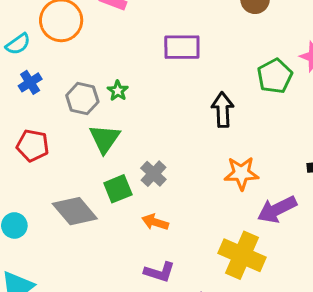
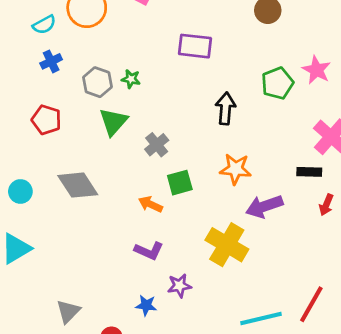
green star: (118, 91) -> (131, 79), turned -30
gray cross: (153, 174) -> (157, 145), moved
green square: (118, 189) -> (180, 183), moved

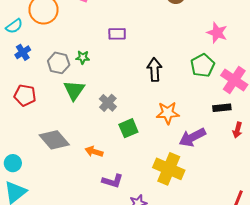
purple rectangle: (195, 46) -> (117, 34), moved, size x0.7
green pentagon: (277, 83) -> (203, 65), moved
cyan circle: (20, 191) -> (13, 163), moved
orange arrow: (150, 204) -> (94, 152), moved

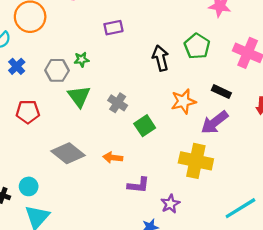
green pentagon: (203, 65) -> (197, 46), moved
black rectangle: (222, 108) -> (221, 92), moved, turned 42

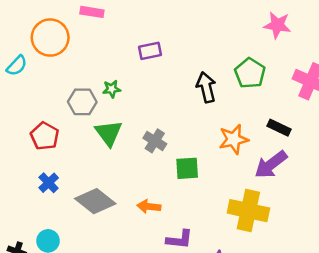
blue cross: (17, 66) -> (49, 183), moved
red pentagon: (28, 112) -> (45, 136), moved, turned 30
green square: (145, 126) -> (187, 168), turned 30

